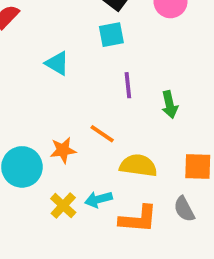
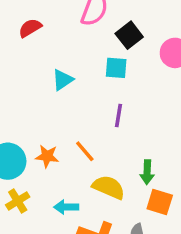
cyan triangle: (57, 63) -> (63, 80), turned 40
green arrow: (170, 105) -> (147, 172), moved
yellow cross: (63, 206) -> (18, 201), moved

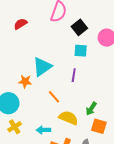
cyan square: (116, 68) -> (81, 51), moved
cyan triangle: (63, 80) -> (42, 67), moved, size x1.5
orange star: (47, 156) -> (25, 81), moved
green arrow: (147, 172) -> (91, 109), turned 32

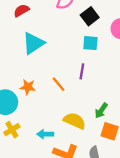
cyan triangle: (42, 67) -> (33, 43), moved
orange star: (25, 81) -> (28, 87), moved
orange line: (54, 97) -> (58, 84), moved

